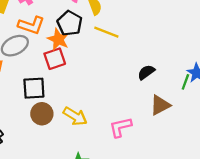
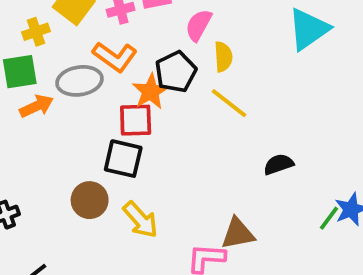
black semicircle: (146, 72) -> (279, 164), moved
black square: (34, 88) -> (123, 159), moved
brown triangle: (160, 105) -> (238, 234), moved

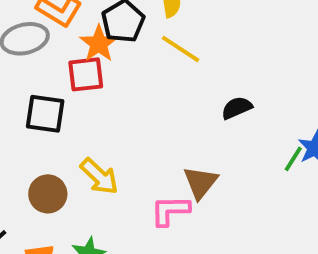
black square: (123, 159) -> (45, 114), moved
brown circle: (90, 200) -> (48, 194), moved
brown triangle: (238, 234) -> (201, 182), turned -36

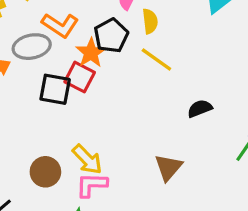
red square: (86, 74) -> (80, 77), turned 32
black square: (45, 114) -> (55, 89), moved
pink L-shape: (170, 211) -> (92, 185), moved

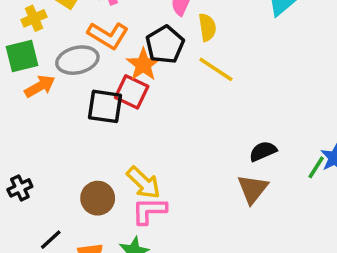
black semicircle: (200, 109) -> (263, 151), moved
brown triangle: (168, 167) -> (253, 189), moved

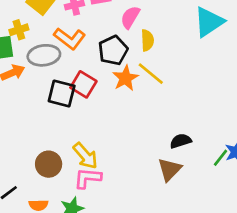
yellow cross: (34, 18) -> (19, 30), moved
orange star: (143, 65) -> (125, 78), moved

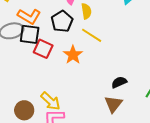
orange star: (125, 78) -> (73, 55), moved
black square: (62, 93) -> (30, 34), moved

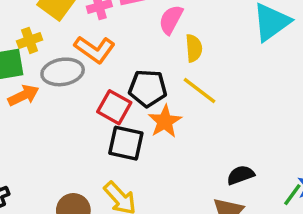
black pentagon: (62, 21) -> (148, 88), moved, turned 30
black square: (30, 34) -> (126, 143), moved

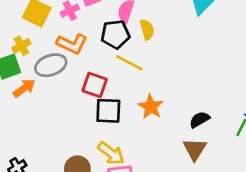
black pentagon: (148, 88) -> (115, 34), moved
yellow line: (200, 91) -> (129, 63), moved
orange star: (165, 121) -> (151, 107), moved

